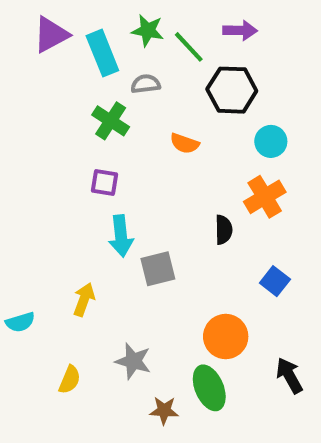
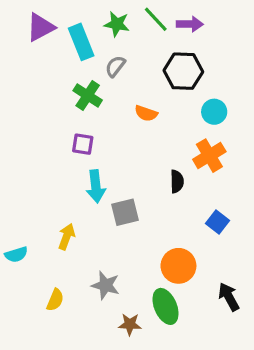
green line: (189, 47) -> (156, 19), moved
gray semicircle: (146, 84) -> (115, 66), turned -45

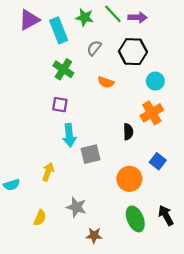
gray semicircle: (115, 66) -> (94, 48), moved
orange circle: (178, 266) -> (129, 179), moved
green ellipse: (166, 306) -> (135, 219), moved

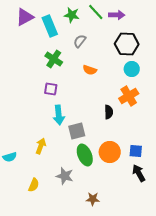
black hexagon: (133, 52) -> (127, 44), moved
blue square: (158, 161) -> (136, 151), moved, turned -32
black arrow: (166, 215) -> (139, 173), moved
green ellipse: (135, 219) -> (85, 155), moved
brown star: (94, 235) -> (93, 199), moved

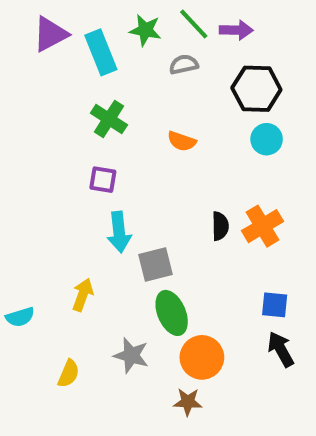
gray semicircle: (80, 41) -> (184, 64), moved, turned 40
orange cross: (129, 96) -> (263, 226), moved
orange circle: (110, 152) -> (202, 357), moved

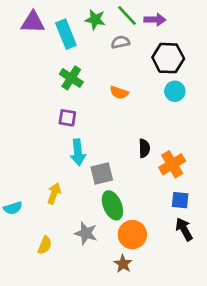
purple triangle: (50, 34) -> (33, 22), turned 30
orange cross: (263, 226) -> (172, 164), moved
brown star: (188, 402) -> (123, 264), turned 30

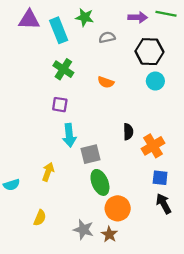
green line: (127, 16) -> (166, 14), moved, turned -36
gray star: (86, 233) -> (83, 230), moved

